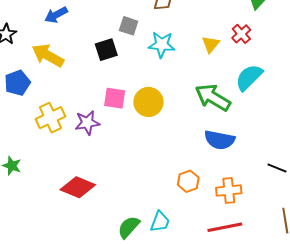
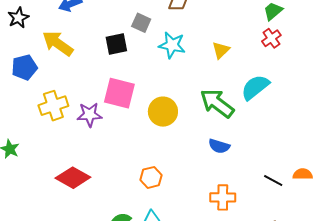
red cross: (241, 34) -> (271, 38), moved
pink square: (115, 98) -> (119, 93), size x1.4
yellow circle: (148, 102) -> (163, 112), moved
blue semicircle: (220, 140) -> (219, 146), size x0.7
orange hexagon: (188, 181) -> (151, 177), moved

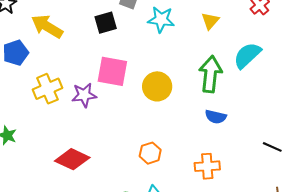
green arrow: (217, 103) -> (210, 74), turned 63
orange cross: (223, 197) -> (207, 166), moved

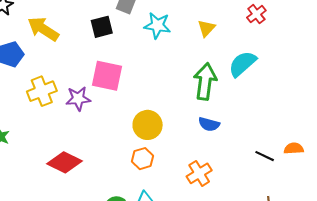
yellow circle: (157, 86) -> (148, 125), moved
orange cross: (207, 166) -> (199, 173), turned -30

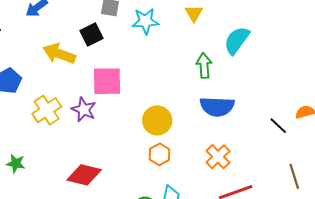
yellow arrow: (43, 29) -> (59, 54), moved
green arrow: (205, 81) -> (204, 66), size x0.7
purple star: (78, 99) -> (84, 110), turned -30
blue semicircle: (209, 124) -> (217, 107), size x1.6
black line: (265, 156) -> (278, 126), turned 30

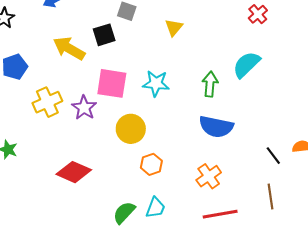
yellow triangle: (194, 13) -> (174, 28), moved
cyan star: (145, 21) -> (156, 83), moved
yellow circle: (157, 120) -> (131, 129), moved
brown line: (294, 176) -> (270, 196), moved

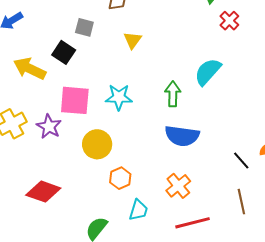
red cross: (258, 14) -> (229, 21), moved
black square: (104, 35) -> (64, 52), turned -35
cyan trapezoid: (155, 208) -> (138, 210), moved

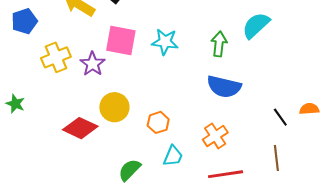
yellow circle: (97, 144) -> (114, 107), moved

